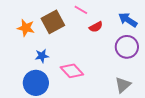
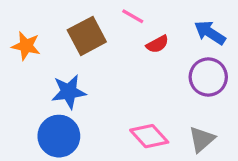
orange star: (26, 28) -> (26, 46), moved
blue star: (42, 56) -> (69, 92), size x1.5
pink diamond: (72, 71) -> (149, 136), moved

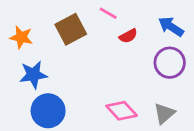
blue star: (69, 92) -> (33, 75), moved

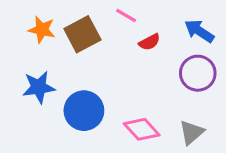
orange star: (21, 37) -> (42, 30), moved
blue circle: (48, 111) -> (84, 111), moved

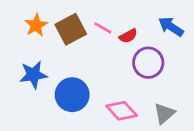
pink line: (126, 15) -> (103, 28), moved
orange star: (42, 30) -> (36, 25), turned 30
purple circle: (198, 73) -> (148, 63), moved

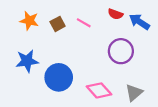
orange star: (36, 25) -> (29, 21), turned -30
brown square: (71, 29) -> (58, 24), size x0.6
red semicircle: (128, 36) -> (115, 14), moved, turned 48

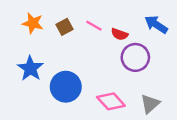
red semicircle: (115, 14) -> (119, 34), moved
blue star: (27, 61) -> (30, 68), turned -30

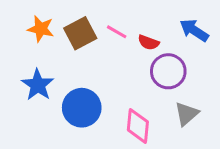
brown square: (65, 27) -> (80, 33), size x1.5
pink diamond: (111, 101) -> (138, 126), turned 48
gray triangle: (150, 104) -> (186, 114), moved

